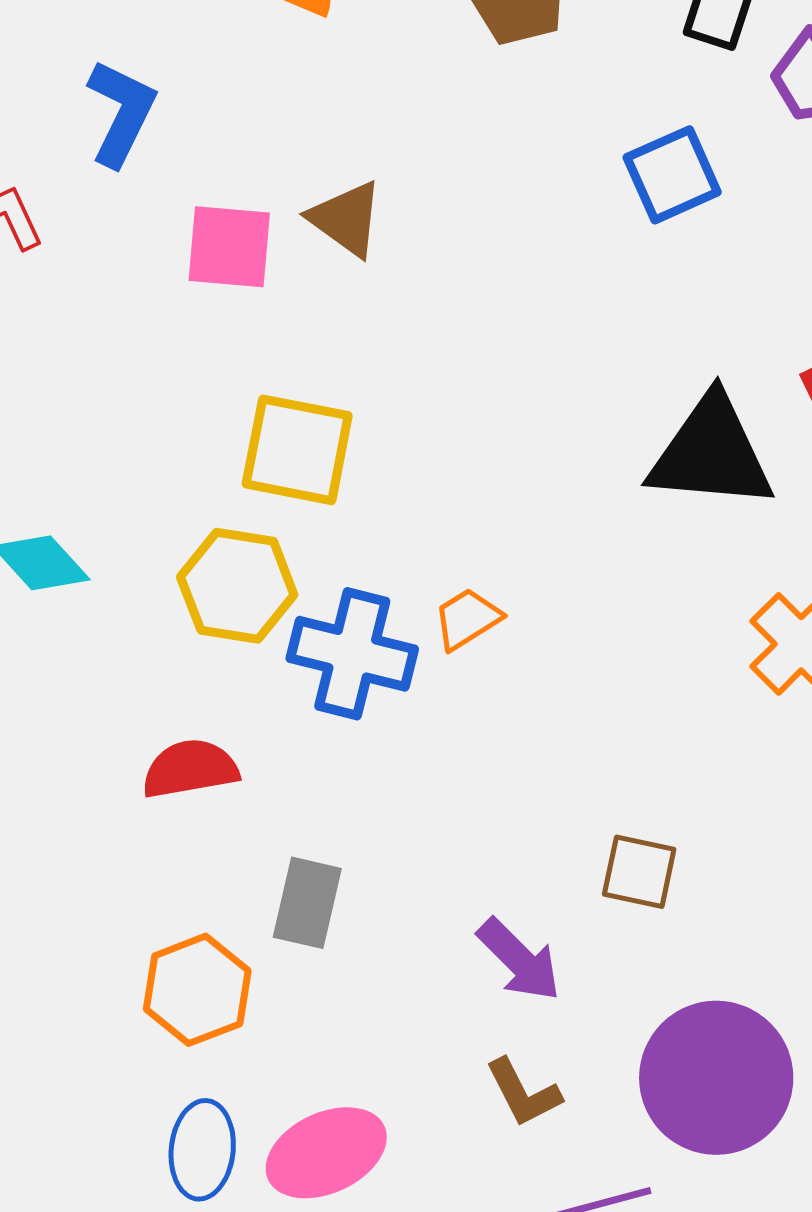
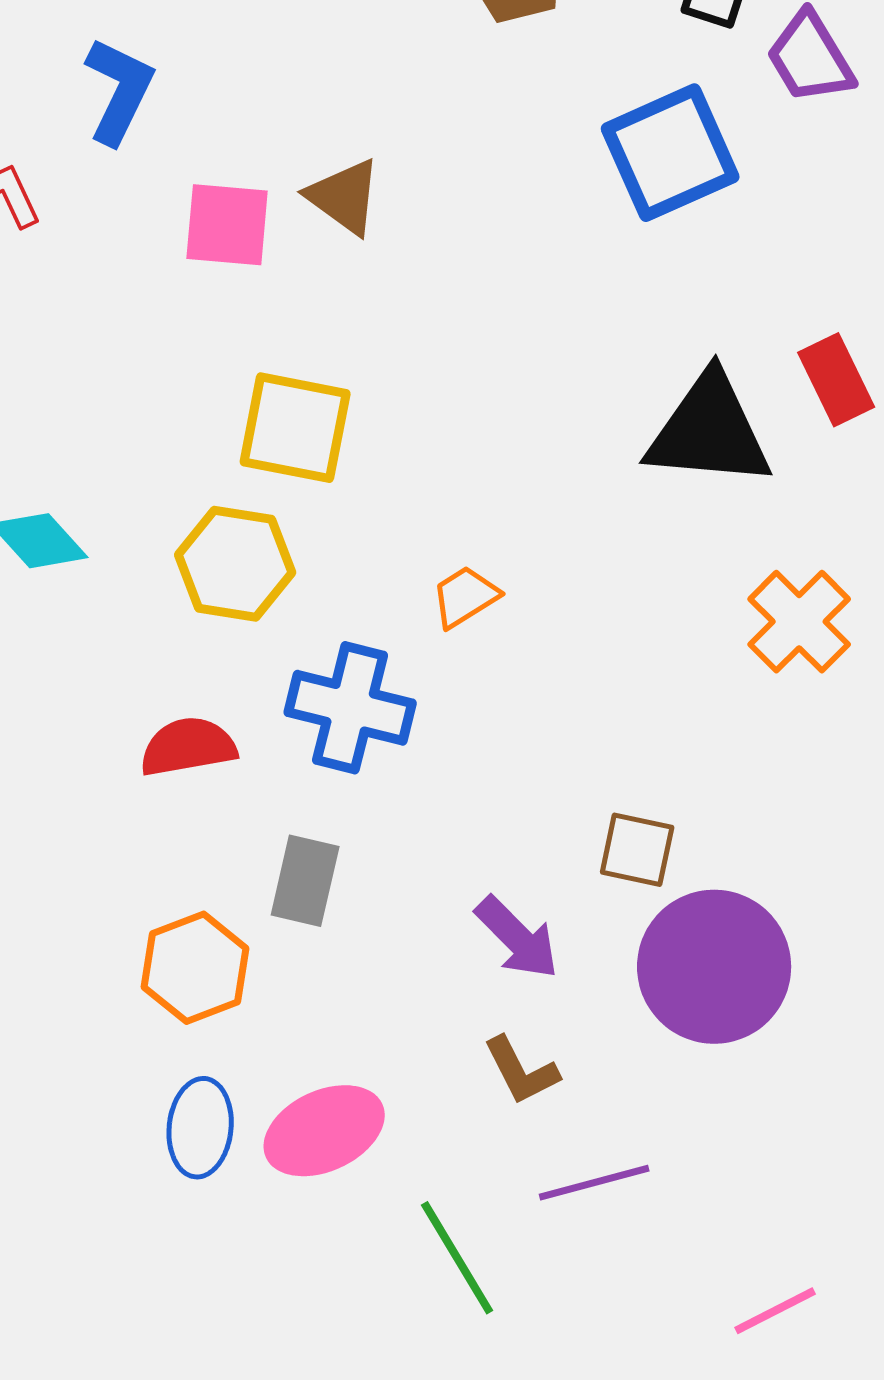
blue square: (672, 175) -> (670, 153), size x1.4
blue cross: (352, 654) -> (350, 708), moved
purple circle: (716, 1078) -> (714, 967), moved

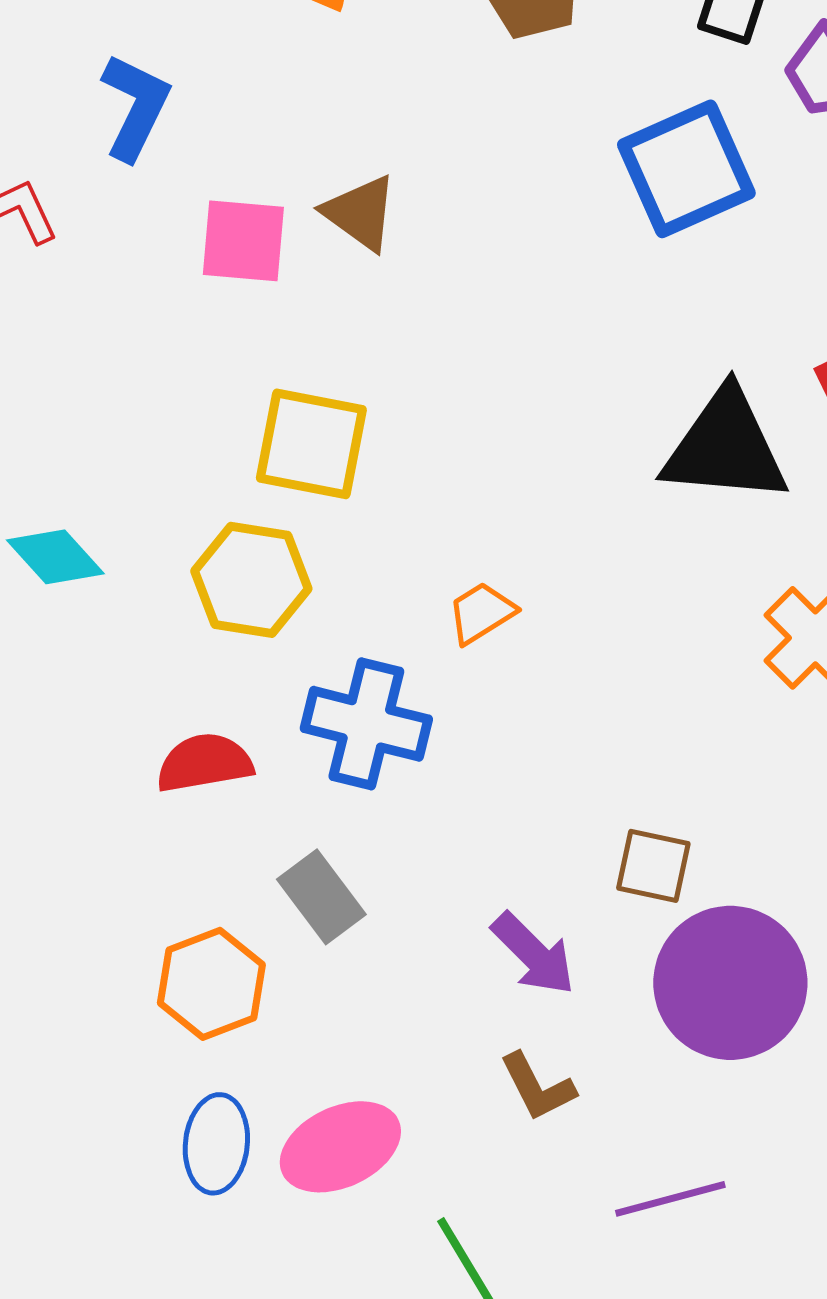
gray rectangle: (305, 881) -> (321, 897), turned -50
purple line: (594, 1183) -> (670, 1199), moved

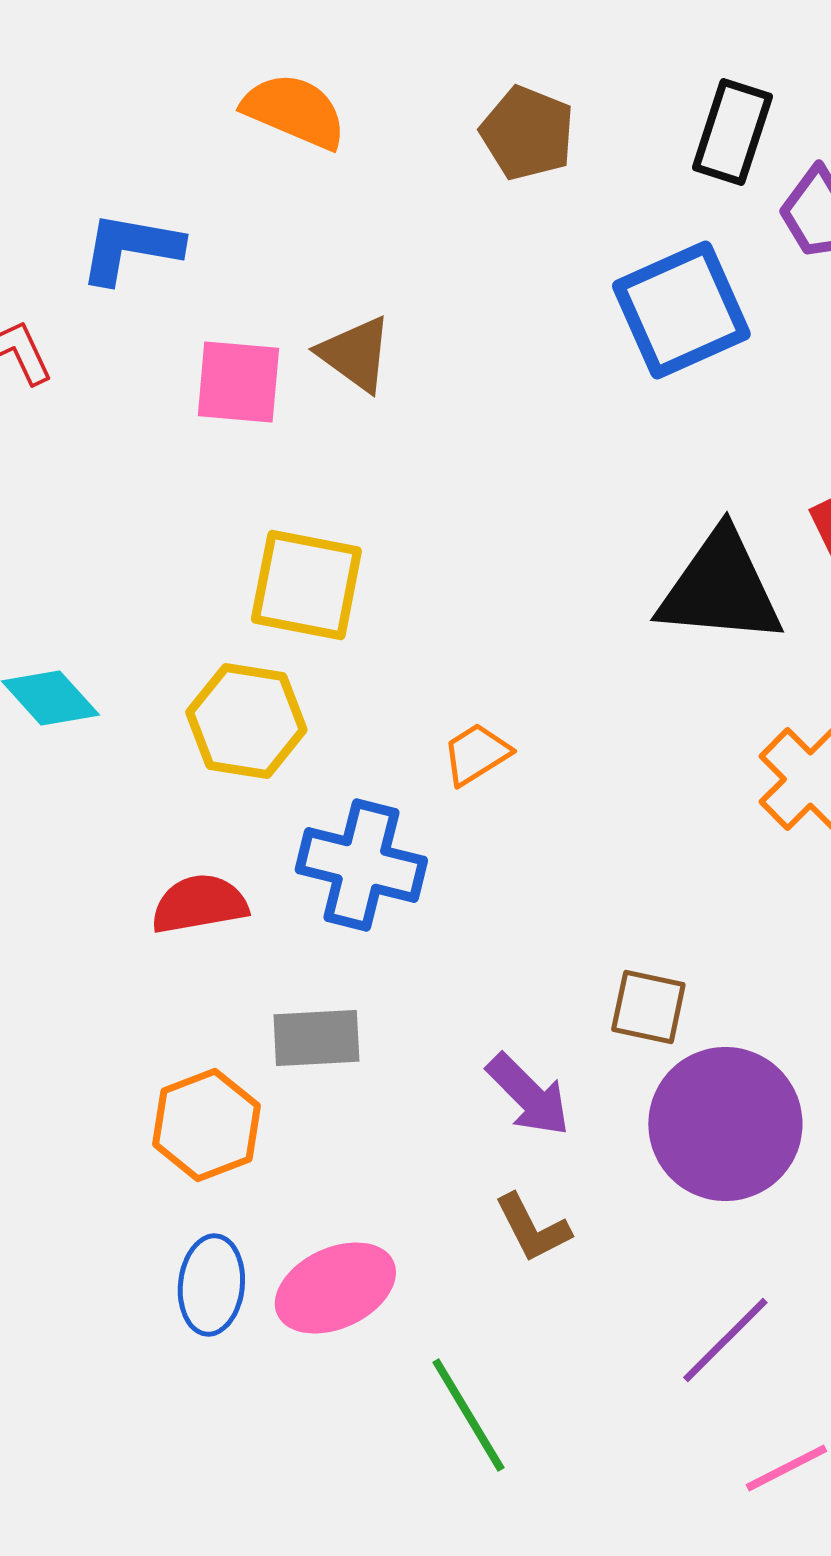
blue L-shape: (135, 107) -> (130, 248), turned -106
gray rectangle: (321, 897) -> (316, 1038), turned -56
purple line: (670, 1199) -> (725, 1340), moved, turned -30

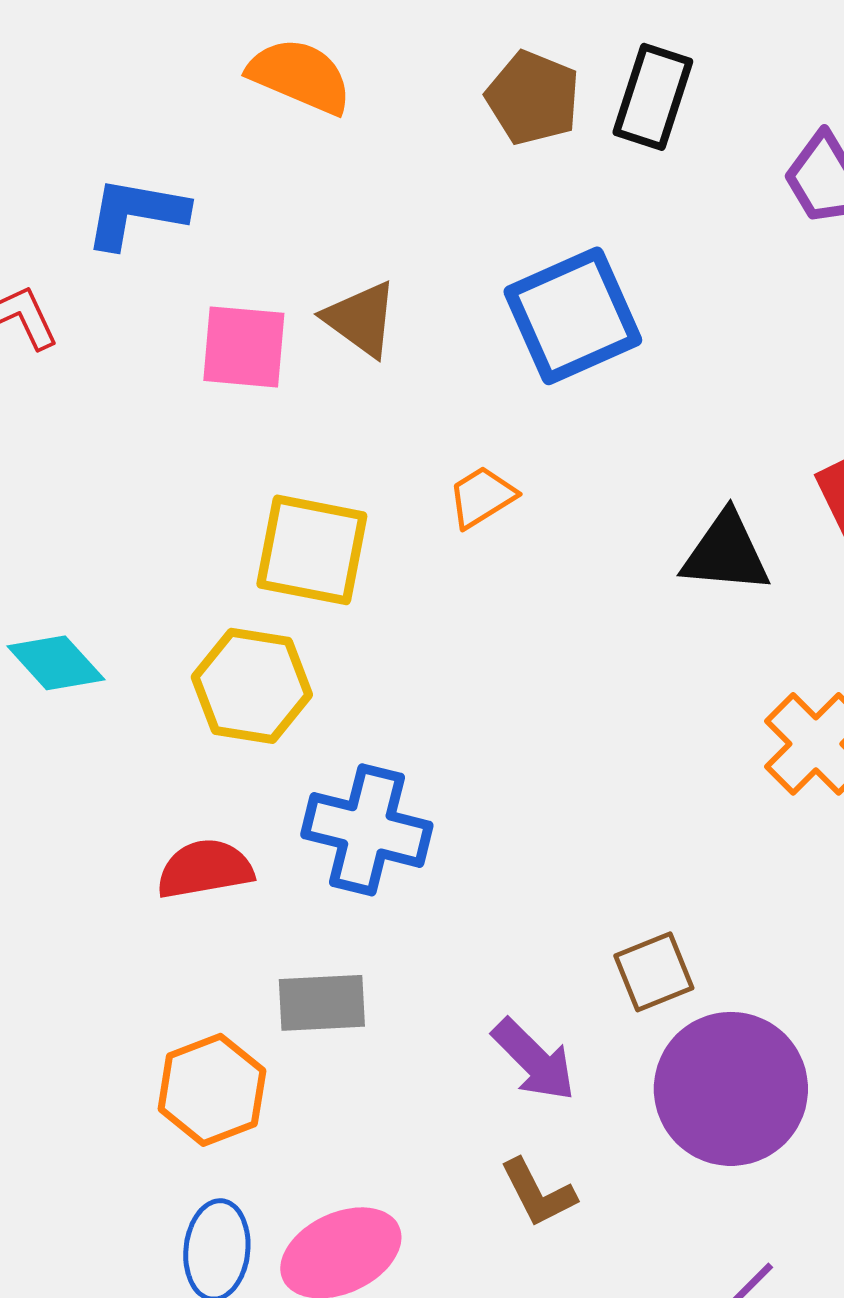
black rectangle: (732, 132) -> (653, 97), moved
blue square: (681, 310) -> (573, 316), moved
black triangle: (720, 588) -> (726, 553), size x0.7
orange trapezoid: (476, 754) -> (482, 497), moved
brown square: (648, 1007) -> (654, 972), turned -34

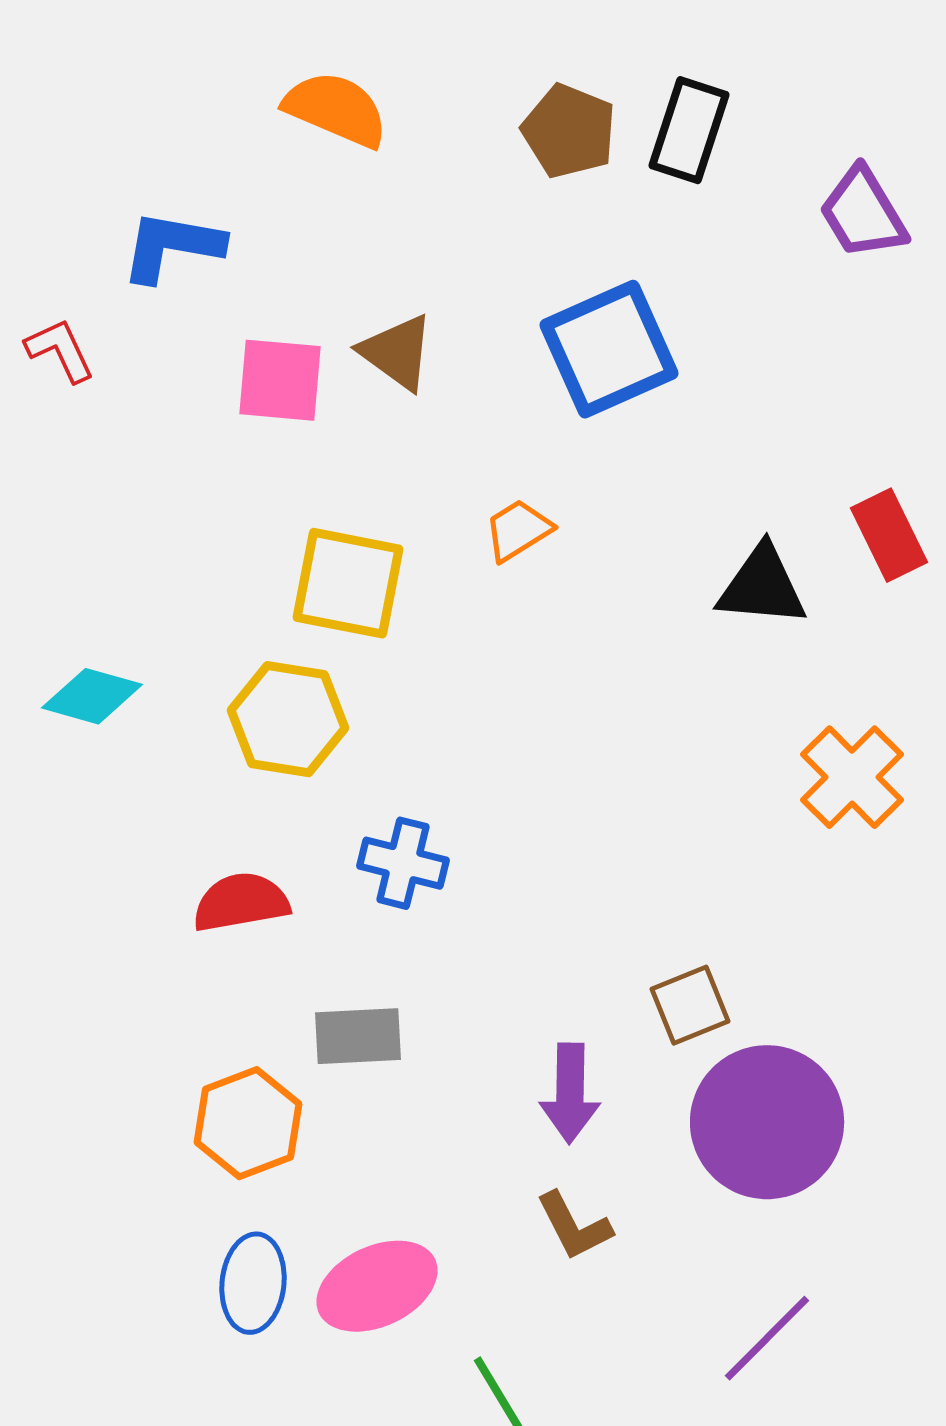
cyan diamond: (56, 663) -> (92, 696), turned -32
blue cross: (367, 830) -> (403, 863), size x0.7
purple arrow: (534, 1060) -> (570, 1093), turned 46

